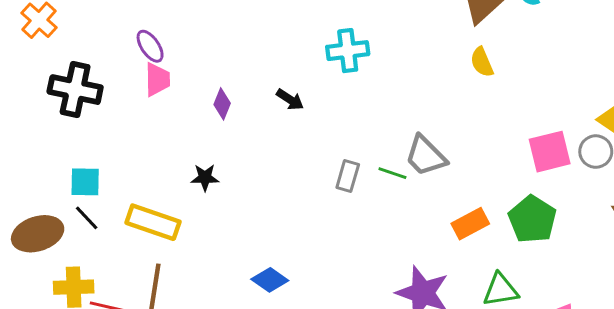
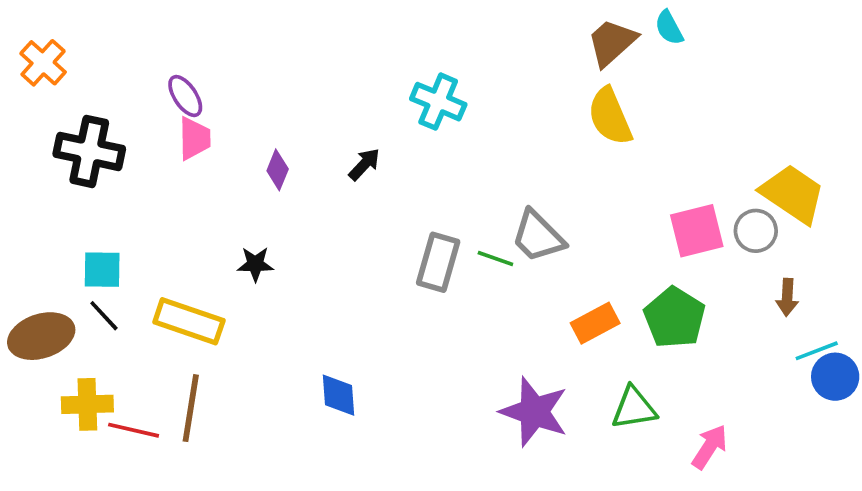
cyan cross: (348, 51) -> (438, 102), turned 30
yellow semicircle: (482, 62) -> (610, 116), size x1.5
black arrow: (290, 100) -> (364, 164), turned -80
gray rectangle: (348, 176) -> (438, 262), size x1.4
blue diamond: (270, 280) -> (338, 395), turned 51

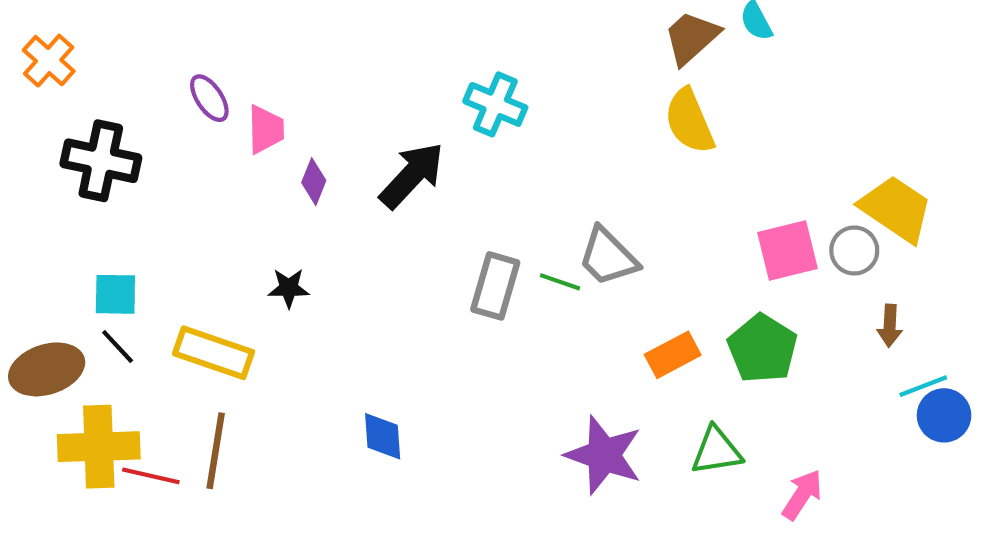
pink trapezoid: (194, 138) -> (266, 129), moved
black arrow: (364, 164) -> (412, 175), size x1.8
yellow cross: (87, 404) -> (99, 447), size x1.4

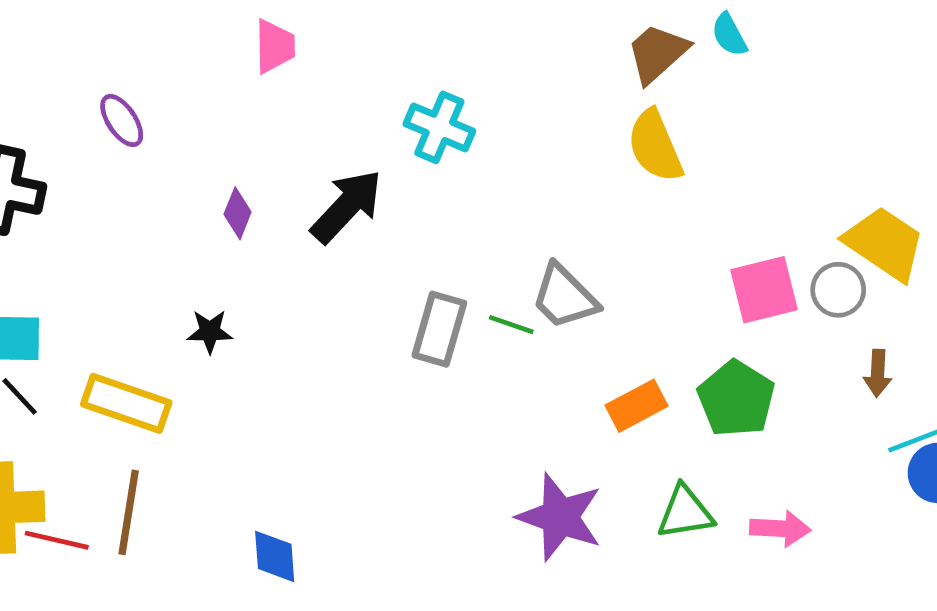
pink trapezoid: (266, 129) -> (275, 46), moved
blue diamond: (383, 436) -> (275, 556), moved
pink arrow: (802, 495) -> (780, 529), moved, turned 60

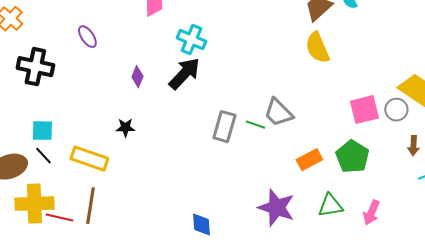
cyan cross: (439, 127) -> (191, 40), moved
pink arrow: (780, 529) -> (371, 213), turned 110
blue diamond: (275, 556) -> (201, 225), moved

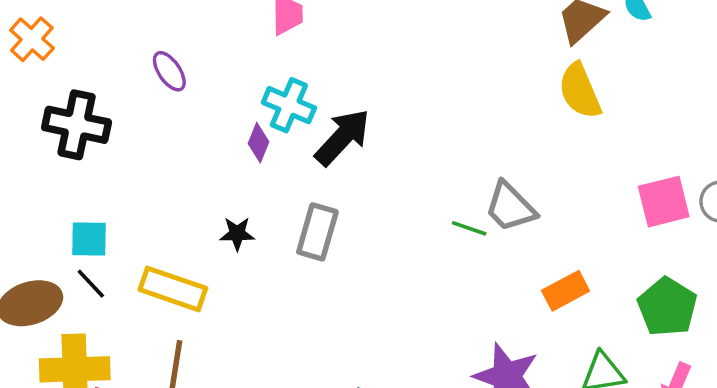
cyan cross: (191, 40) -> (289, 105), moved
gray rectangle: (224, 127) -> (317, 232), moved
green pentagon: (352, 157) -> (667, 307), moved

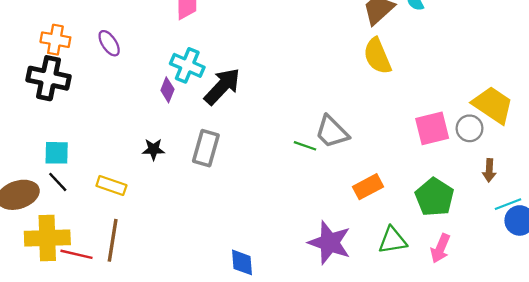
orange cross: (32, 39) -> (55, 40), moved, turned -32
yellow rectangle: (173, 289) -> (111, 185), size x0.7

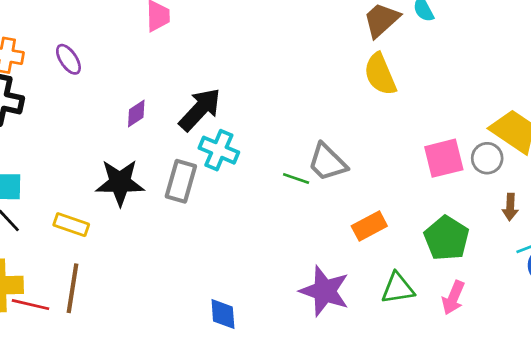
cyan cross: (187, 65) -> (219, 150), moved
purple diamond: (167, 90) -> (136, 114), turned 35
black star: (153, 149) -> (120, 183), size x1.8

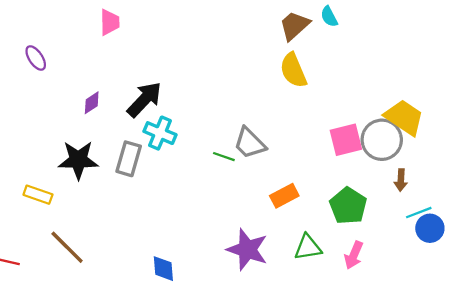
gray circle: (487, 158) -> (382, 140), size x1.6
brown line: (73, 288) -> (67, 247), moved, turned -54

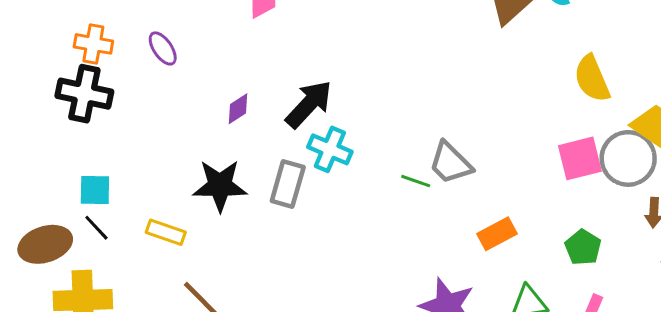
yellow semicircle: (293, 70) -> (592, 79), moved
green pentagon: (348, 206) -> (583, 247), size x0.7

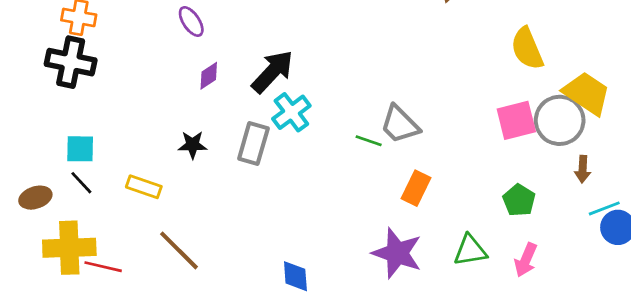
purple ellipse: (163, 48) -> (191, 22), moved
cyan cross: (330, 149) -> (291, 112), turned 30
black star: (220, 186) -> (193, 145), size x0.6
orange rectangle: (497, 234) -> (416, 188), moved, turned -36
brown ellipse: (45, 244) -> (35, 198), size x0.7

